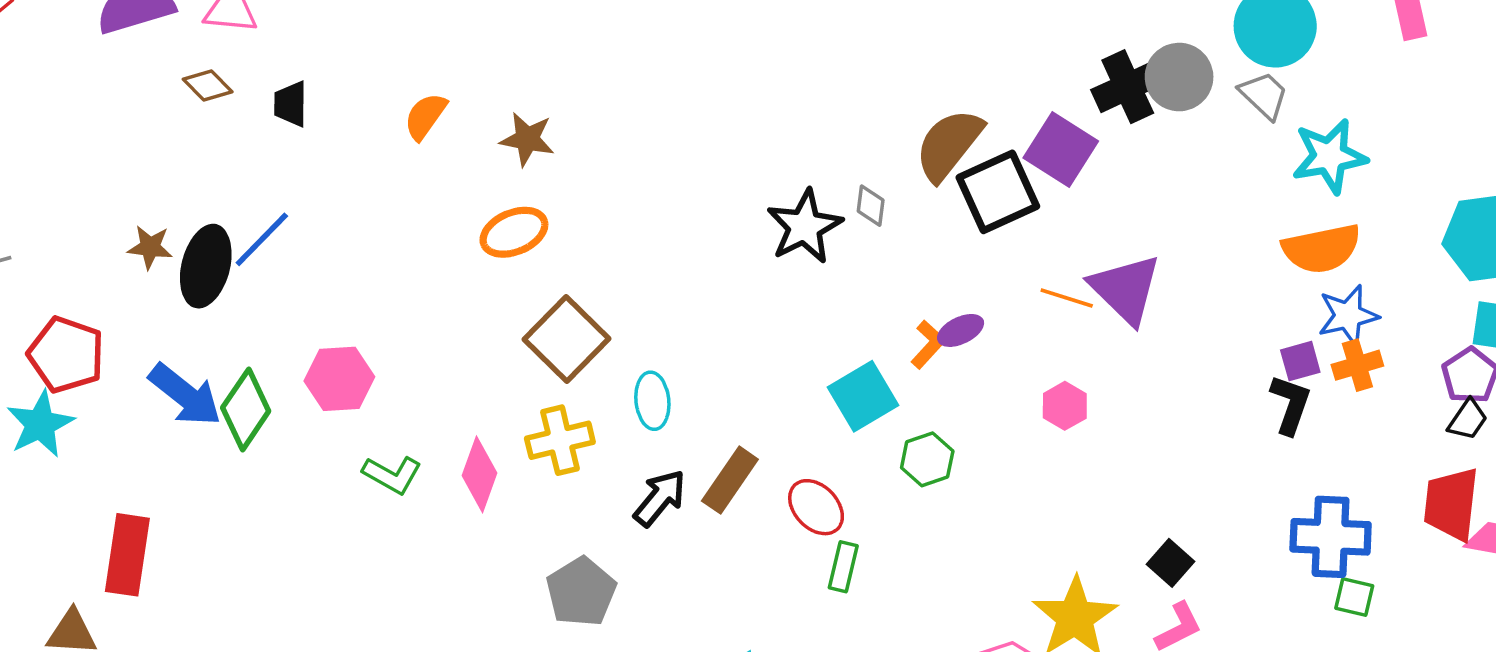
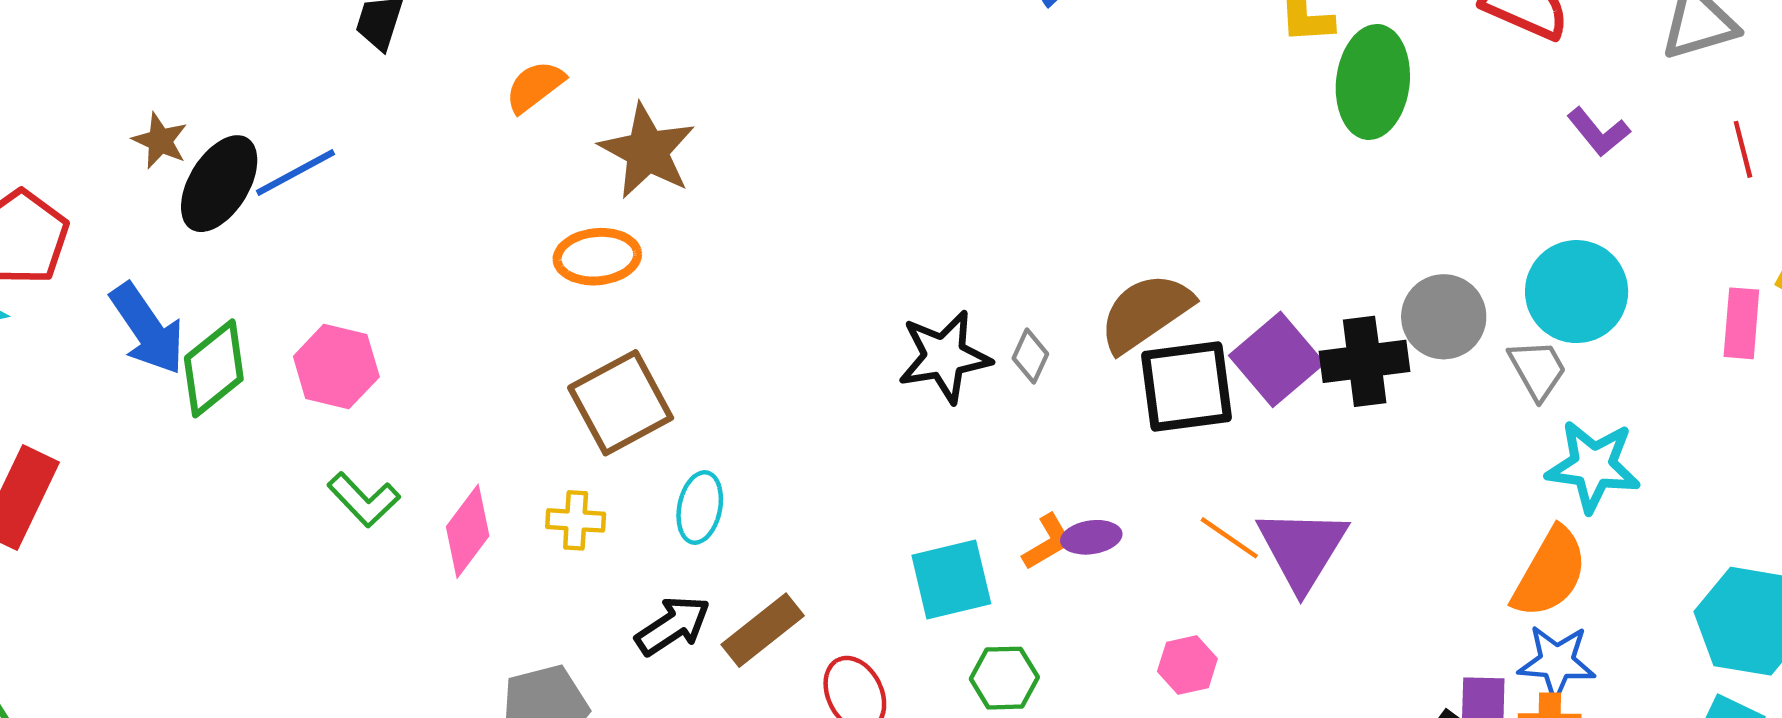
black cross: (1128, 87) -> (1365, 361), moved
brown star: (527, 139) -> (647, 151), size x1.4
orange semicircle: (1322, 249) -> (1550, 573), turned -66
yellow cross: (560, 440) -> (576, 520), size x0.7

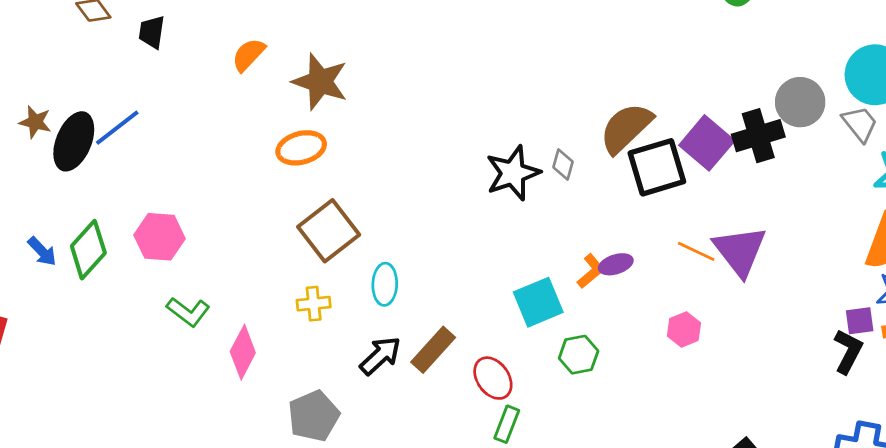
blue arrow: (147, 329) -> (42, 251), moved, size x0.6
pink diamond: (468, 531) -> (243, 352), moved

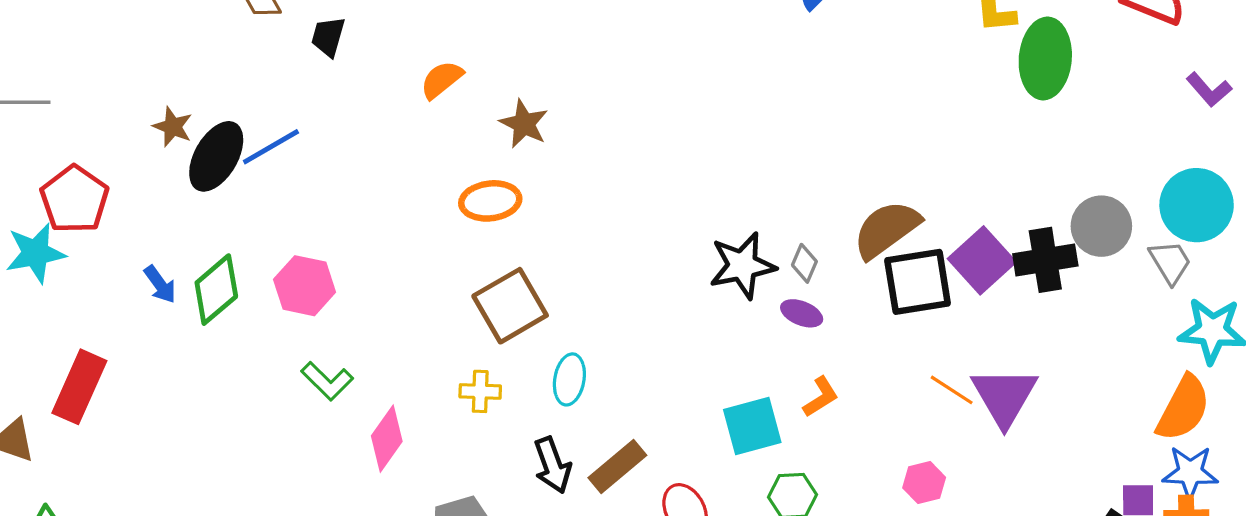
brown star: (320, 82) -> (524, 124), size x0.7
purple ellipse: (616, 264) -> (802, 313), moved, turned 32
black arrow: (380, 356) -> (553, 465), turned 105

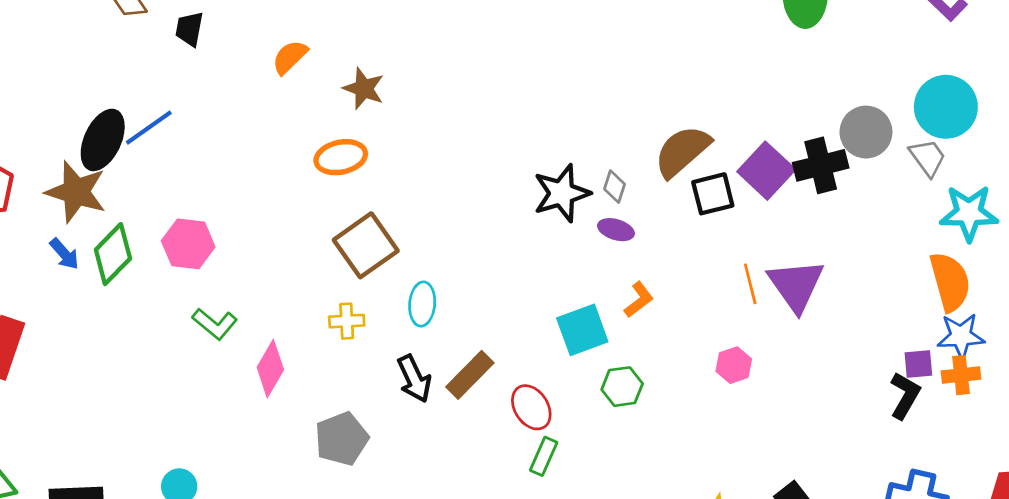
brown star: (173, 127) -> (76, 192), moved, size x1.8
black square: (918, 282) -> (713, 194), size x0.7
orange line: (952, 390) -> (750, 284), turned 48
orange semicircle: (1183, 408) -> (950, 282), turned -38

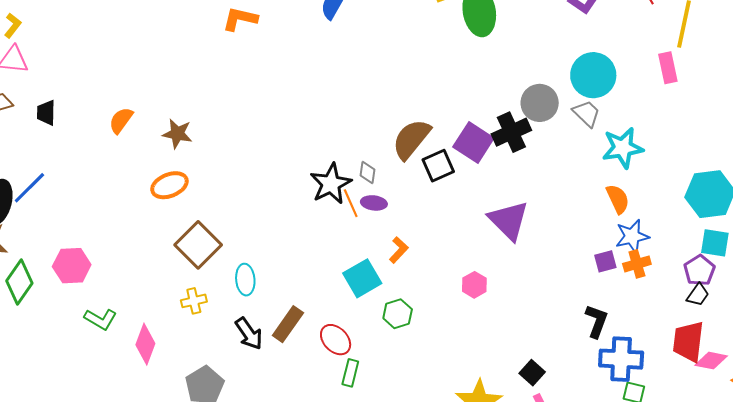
orange semicircle: (950, 282) -> (618, 199), size x0.7
orange line: (750, 284) -> (351, 203), moved
black L-shape: (905, 395) -> (597, 321), moved

